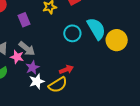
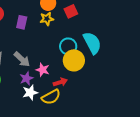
purple rectangle: (24, 20) -> (22, 22), moved, turned 32
yellow circle: (117, 40) -> (74, 60), moved
pink star: (17, 57) -> (43, 70), moved

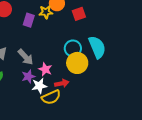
yellow star: (47, 19) -> (46, 12), moved
white star: (30, 92) -> (39, 86), moved

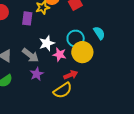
cyan semicircle: (97, 47) -> (99, 33), size x0.6
pink star: (45, 69) -> (59, 55), moved
white star: (39, 86) -> (47, 43), moved

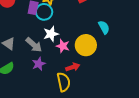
cyan circle: (76, 38) -> (44, 12), moved
yellow semicircle: (63, 90) -> (64, 82), turned -72

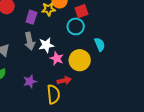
cyan circle: (44, 12) -> (76, 26), moved
gray arrow: (34, 45) -> (30, 41), moved, turned 30
purple star: (39, 64) -> (30, 81), moved

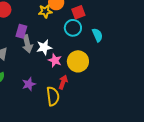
purple rectangle: (31, 17) -> (21, 31), moved
cyan semicircle: (100, 44) -> (97, 35), moved
red arrow: (64, 81) -> (63, 82), turned -56

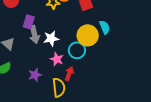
cyan circle: (73, 28) -> (77, 50), moved
pink star: (55, 60) -> (57, 59), moved
yellow circle: (78, 61) -> (88, 35), moved

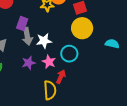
cyan semicircle: (105, 27) -> (112, 44), moved, turned -56
yellow circle: (88, 35) -> (82, 28), moved
purple star: (35, 75) -> (29, 63), moved

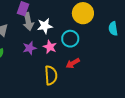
cyan semicircle: (112, 44) -> (113, 29), turned -112
red arrow: (61, 77) -> (73, 63), moved, turned -144

